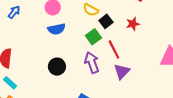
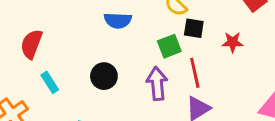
black square: (106, 21) -> (194, 28), turned 32
cyan rectangle: (10, 83) -> (50, 82), moved

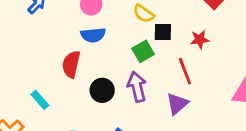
red semicircle: (31, 44) -> (71, 64), moved
red line: (195, 73) -> (185, 71), moved
black circle: (104, 76) -> (102, 90), moved

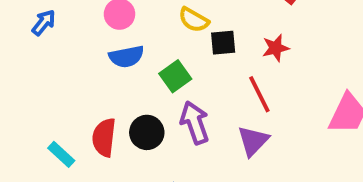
green square: (143, 51) -> (175, 76), moved
red semicircle: (71, 64) -> (104, 137), moved

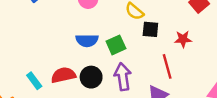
blue semicircle: (126, 57) -> (87, 40), moved
red semicircle: (104, 137) -> (63, 75), turned 60

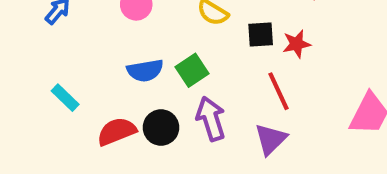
black square: (150, 29) -> (261, 34), moved
cyan rectangle: (34, 81) -> (65, 98), moved

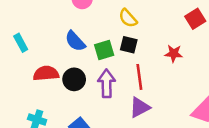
black square: (261, 34) -> (129, 45), moved
blue semicircle: (145, 70) -> (75, 41), turned 40
red line: (278, 91) -> (139, 77), moved

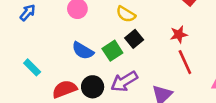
black square: (129, 45) -> (134, 39), turned -36
red line: (139, 77) -> (185, 62), moved
purple arrow: (107, 83) -> (124, 81), turned -104

